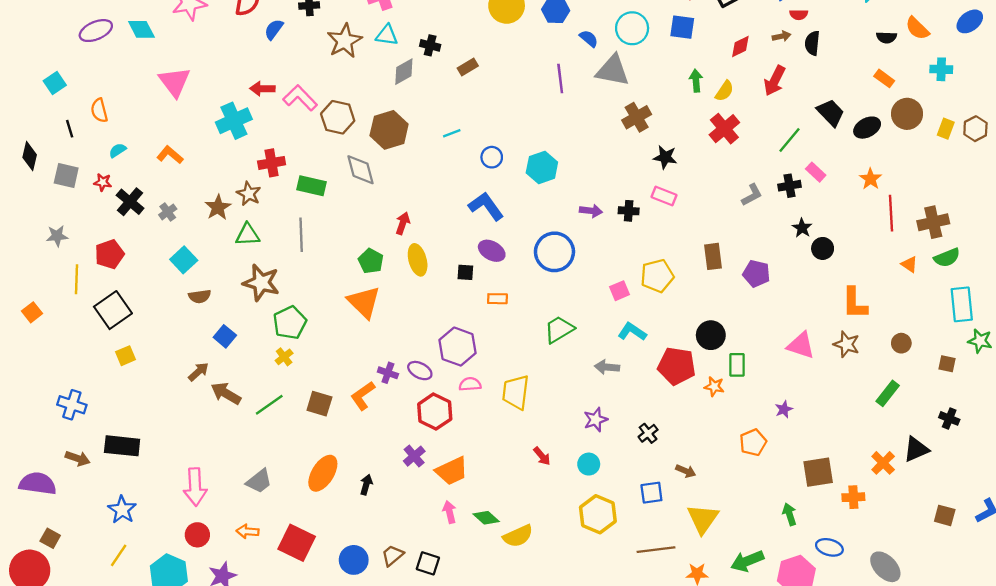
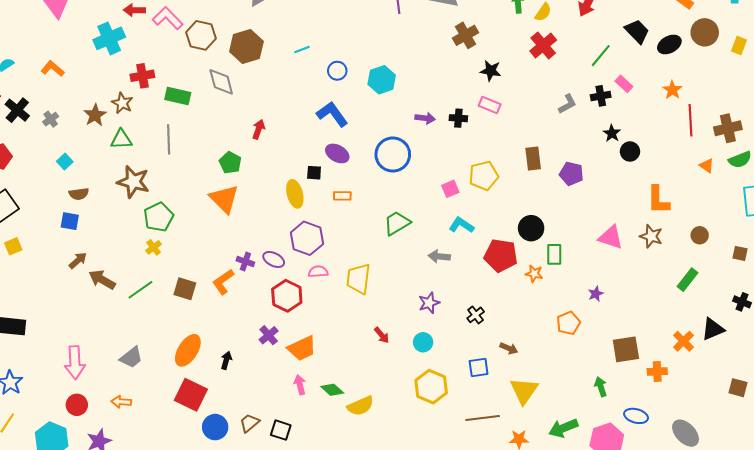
cyan square: (184, 260) -> (65, 162), size x0.7
yellow ellipse: (418, 260) -> (295, 194), moved
blue square: (225, 336) -> (70, 221), moved, turned -30
red square: (297, 543) -> (191, 395), moved

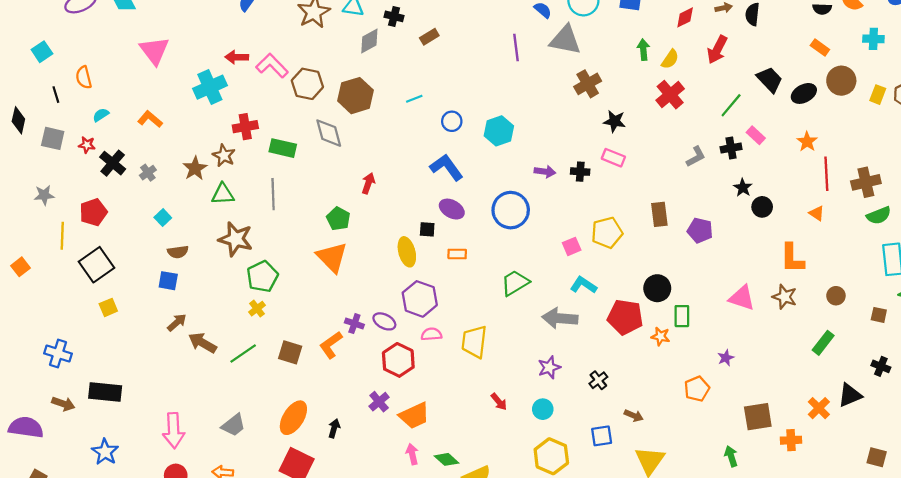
orange triangle: (707, 166) -> (817, 213), moved
gray arrow: (439, 256) -> (560, 318), size x1.5

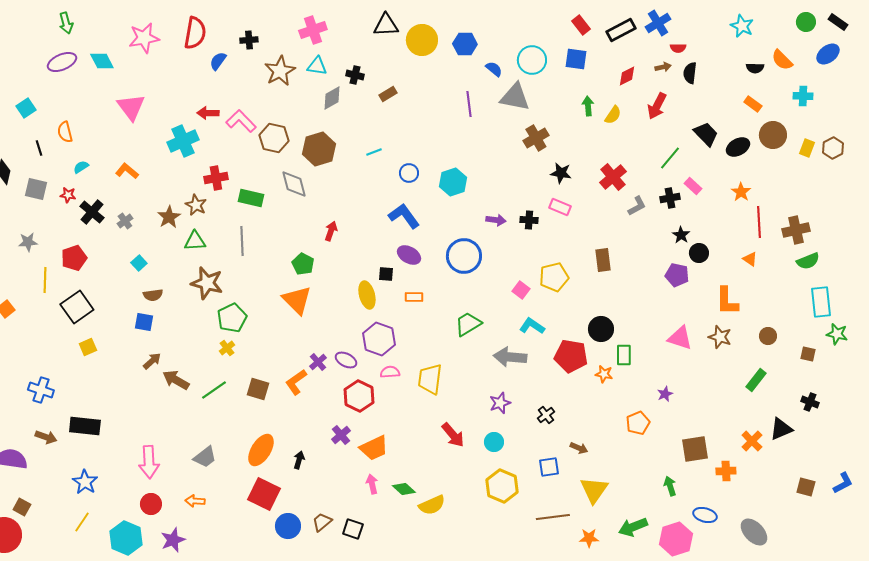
red cross: (670, 95) -> (613, 177), moved
purple pentagon: (700, 230) -> (677, 275), moved
pink square: (572, 246) -> (521, 290), turned -30
purple cross: (354, 324) -> (318, 362), turned 30
red arrow: (499, 402) -> (453, 435), size x1.5

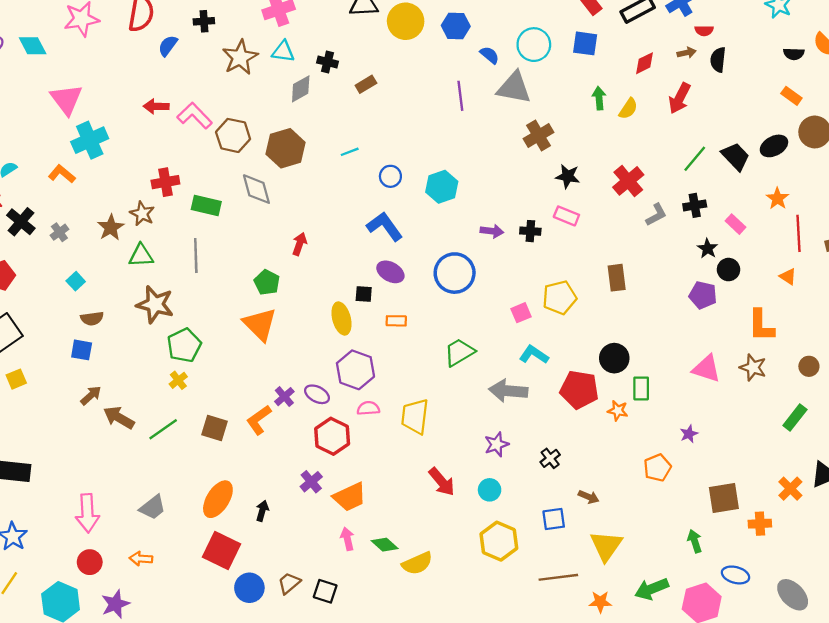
black trapezoid: (706, 134) -> (735, 156), moved
cyan cross: (183, 141) -> (90, 140), moved
pink rectangle: (693, 186) -> (735, 224), moved
pink square: (521, 290) -> (521, 313), turned 30

